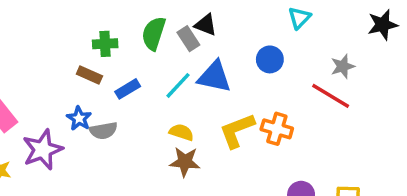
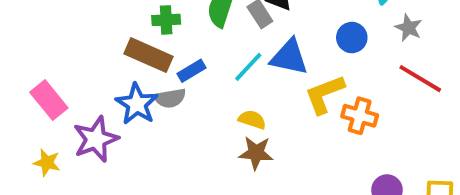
gray star: (343, 66) -> (408, 28), moved, turned -30
brown rectangle: (89, 75) -> (149, 55), size x1.6
blue star: (79, 118) -> (137, 104), size x1.5
gray semicircle: (103, 131) -> (170, 98), moved
yellow L-shape: (237, 131) -> (324, 94), moved

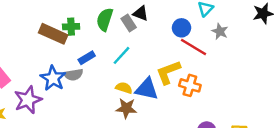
blue circle: (352, 38) -> (181, 28), moved
brown rectangle: (149, 55) -> (53, 34), moved
blue triangle: (289, 57) -> (147, 89), moved
red line: (420, 79) -> (194, 47), moved

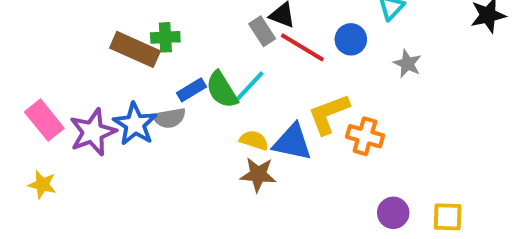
green semicircle: (105, 19) -> (222, 90), moved, turned -50
gray star: (220, 31) -> (407, 64), moved
red line: (194, 47) -> (302, 47), moved
purple star: (28, 100) -> (93, 132), moved

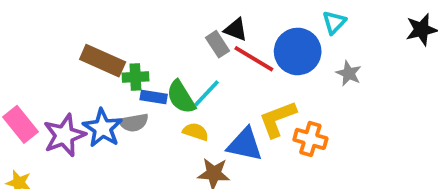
green cross: (165, 37) -> (135, 77), moved
blue circle: (351, 39) -> (298, 51), size x1.6
blue rectangle: (192, 90) -> (154, 97), turned 40
yellow semicircle: (254, 140) -> (196, 132), moved

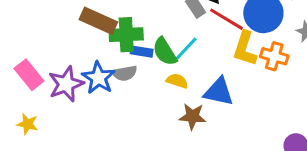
green cross: (135, 77) -> (126, 35), size x1.5
yellow L-shape: (278, 119) -> (245, 49), moved, turned -51
orange cross: (310, 139) -> (274, 56), moved

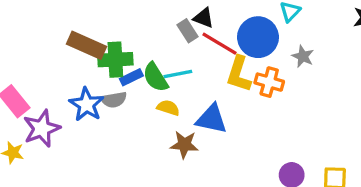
cyan line: (186, 49) -> (178, 74), turned 36
blue rectangle: (142, 52) -> (131, 77), turned -35
purple star: (66, 84) -> (42, 129), moved

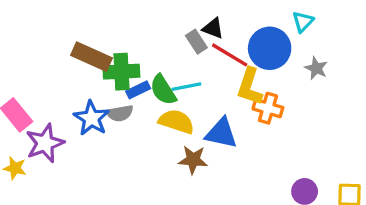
orange cross: (269, 82) -> (268, 108), moved
yellow semicircle: (168, 108) -> (176, 122), size x1.5

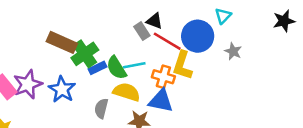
green cross: (121, 72) -> (85, 54), turned -32
orange cross: (268, 108) -> (163, 77), moved
gray semicircle: (120, 113) -> (101, 108), moved, turned 114
purple star: (45, 143) -> (28, 84), moved

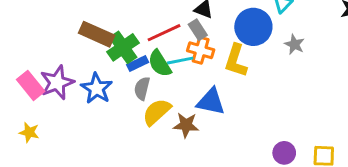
gray rectangle: (142, 31) -> (198, 30), moved
red line: (167, 41) -> (164, 33), moved, turned -56
orange cross: (163, 77) -> (201, 50), moved
yellow semicircle: (127, 92) -> (157, 112), moved, turned -60
gray semicircle: (101, 108) -> (142, 88), moved

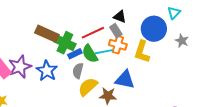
green cross: (123, 47) -> (65, 43), turned -30

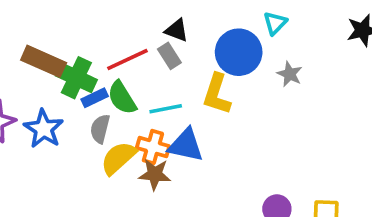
orange cross: (118, 45) -> (153, 147), moved
cyan line: (104, 52) -> (166, 109), moved

